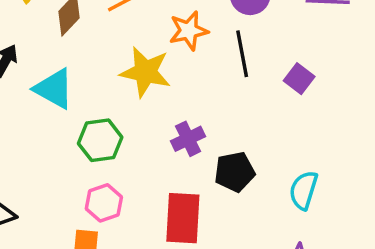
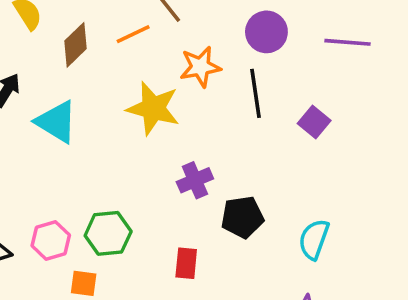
green hexagon: (100, 140) -> (108, 233), moved
pink hexagon: (104, 203) -> (51, 240), moved
red rectangle: (183, 218) -> (186, 263), size x0.6

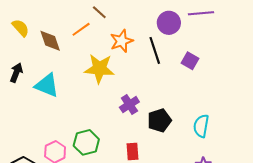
purple circle: (266, 32) -> (169, 23), moved
brown diamond: (75, 45) -> (50, 41), turned -55

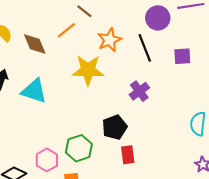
purple square: (190, 61) -> (182, 56), turned -30
purple cross: (129, 105) -> (139, 91), moved
black pentagon: (159, 120) -> (115, 127), moved

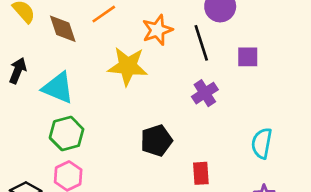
purple cross: (139, 91) -> (205, 93), moved
green hexagon: (79, 148) -> (67, 134), moved
red rectangle: (128, 155) -> (201, 173), moved

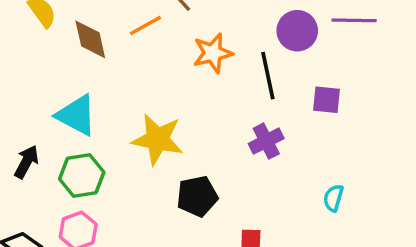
yellow star: (128, 66) -> (158, 139), moved
black arrow: (18, 71) -> (26, 162), moved
cyan semicircle: (262, 143) -> (333, 198), moved, size x0.7

